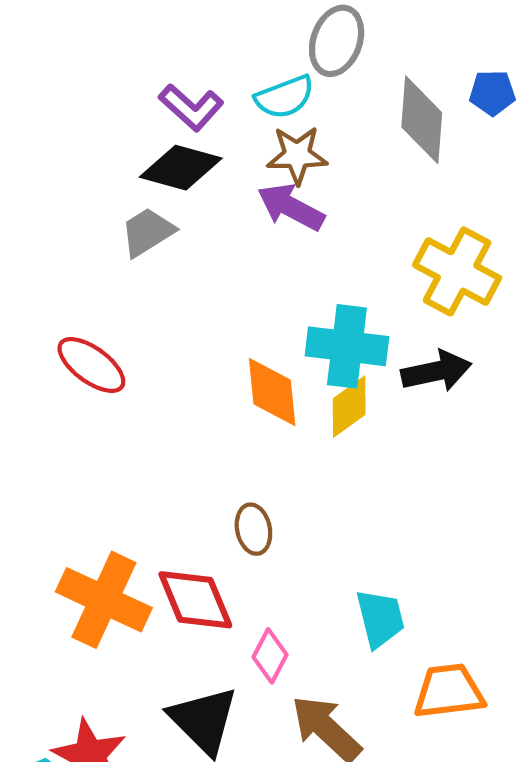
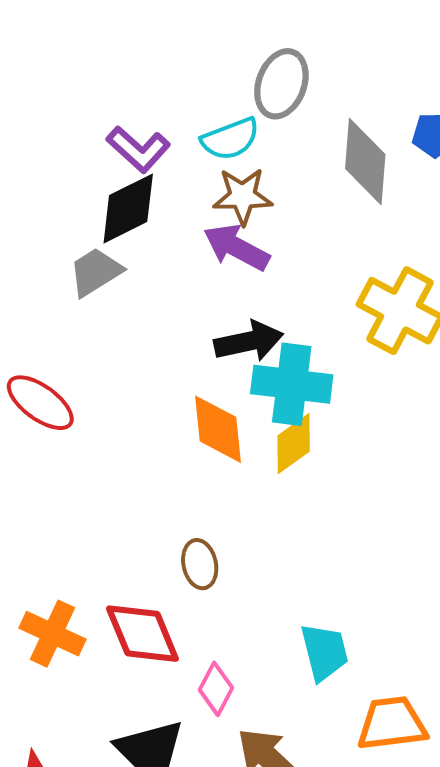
black diamond: (181, 168) -> (128, 208), turned -42
black arrow: (436, 371) -> (249, 341), moved
orange cross: (104, 600) -> (53, 634), size x0.7

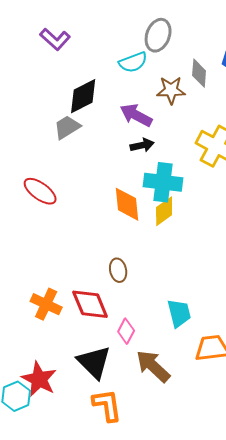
purple L-shape: (138, 149) -> (55, 39), moved
gray diamond: (365, 161) -> (199, 73), size x0.7
brown star: (243, 196) -> (171, 90), moved
black arrow: (249, 341) -> (142, 145), moved, size x0.7

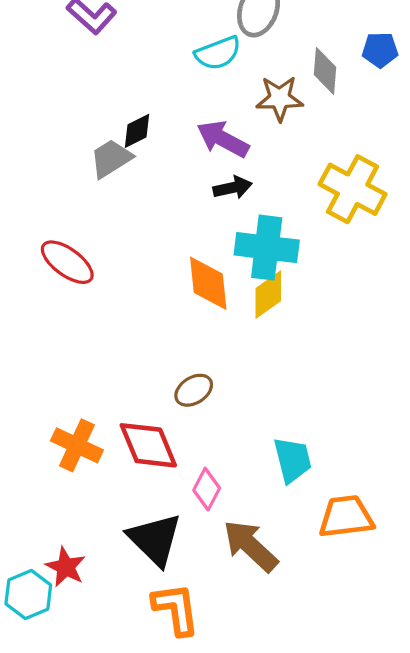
black diamond: (83, 96) -> (137, 131), moved, size x0.6
brown ellipse: (118, 270) -> (194, 390), turned 70
red star: (39, 379) -> (66, 567), size x0.7

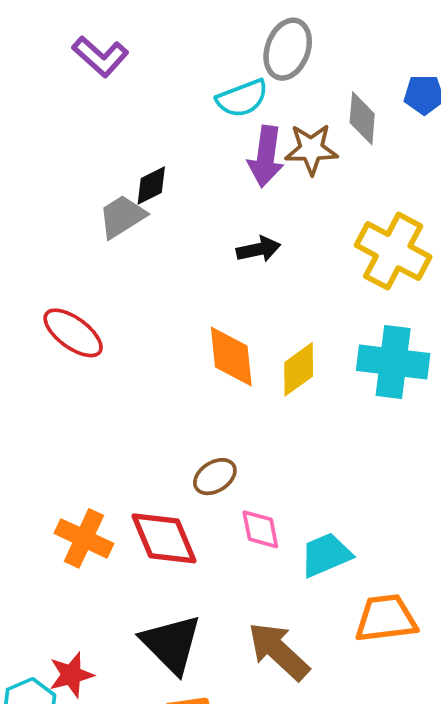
purple arrow: (223, 139) -> (266, 156), moved, turned -110
cyan cross: (267, 248) -> (393, 362), moved
cyan trapezoid: (293, 460) -> (326, 555), turned -99
pink diamond: (207, 489) -> (260, 529), moved, turned -39
red star: (66, 567) -> (71, 675), turned 30

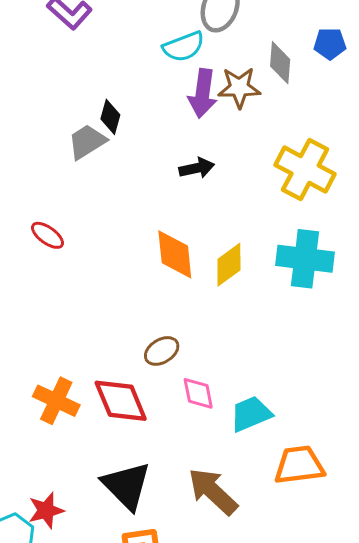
black diamond: (151, 186) -> (110, 117), turned -48
red ellipse: (73, 333) -> (47, 235), size x0.7

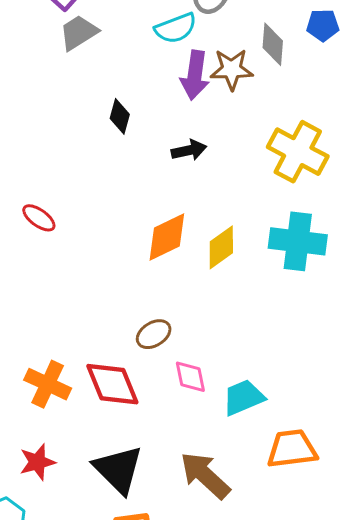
black diamond: (110, 117) -> (120, 116), moved
gray trapezoid: (87, 142) -> (79, 33), moved
orange diamond: (175, 254) -> (167, 237), turned 70
red star: (46, 510) -> (37, 462), moved

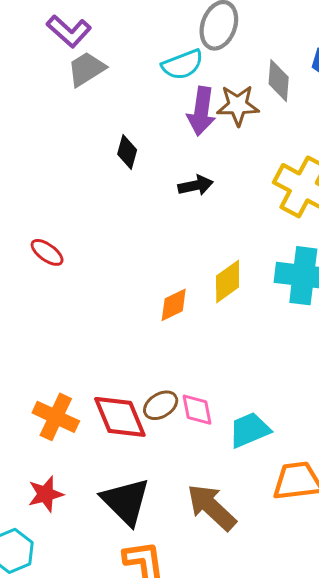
orange diamond: (167, 237) -> (174, 305), moved, size x0.7
brown ellipse: (154, 334) -> (161, 405), moved

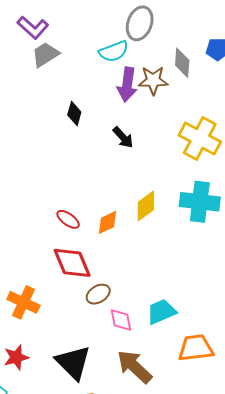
black arrow: (196, 185) -> (123, 137), turned 60
red ellipse: (47, 252) -> (68, 219), moved
pink diamond: (197, 410) -> (121, 320), moved
red diamond: (120, 417) -> (72, 263), moved

